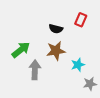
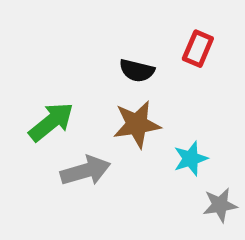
gray arrow: (35, 70) -> (85, 171), turned 72

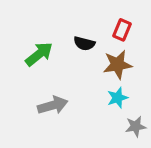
green arrow: (51, 122) -> (39, 54), moved
brown star: (137, 124) -> (118, 65), moved

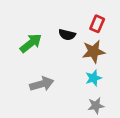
gray star: (136, 126) -> (96, 106), moved

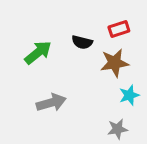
red rectangle: (97, 24) -> (119, 29), turned 49
cyan star: (94, 78) -> (129, 95), moved

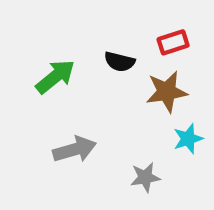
gray star: (117, 129) -> (145, 177), moved

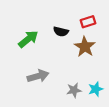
brown star: (167, 92) -> (85, 47), turned -30
cyan star: (188, 139) -> (96, 89), moved

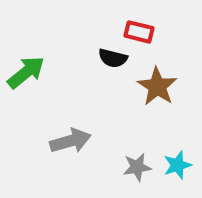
red rectangle: (88, 22) -> (139, 32), moved, turned 32
green arrow: (28, 39) -> (26, 72), moved

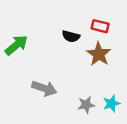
red rectangle: (139, 32) -> (100, 26), moved
gray arrow: (70, 141) -> (44, 88), turned 35

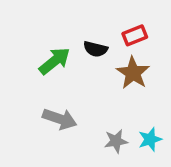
red rectangle: (100, 26) -> (135, 35), turned -36
green arrow: (16, 45) -> (55, 61), moved

